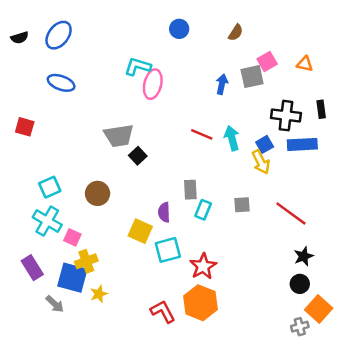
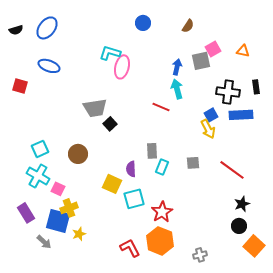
red square: (25, 127) -> (20, 86), moved
cyan arrow: (232, 138) -> (177, 89), moved
gray cross: (300, 327) -> (200, 255), moved

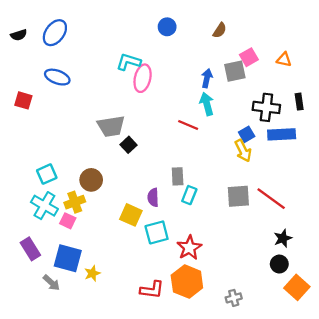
gray square: (193, 163) -> (238, 196), moved, size x1.5
yellow cross: (69, 208) -> (75, 202), moved
red L-shape: (130, 248) -> (152, 290), turned 125

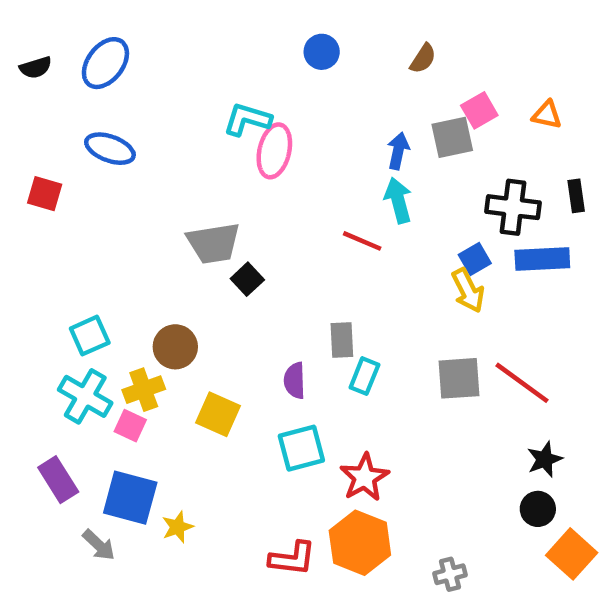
yellow square: (131, 215) -> (218, 414), moved

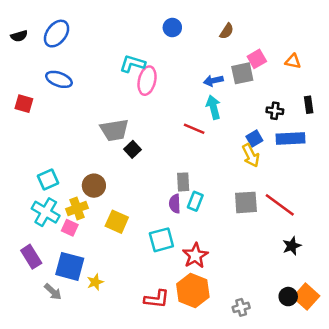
blue arrow: (398, 151) -> (213, 81), turned -114
black cross: (513, 207) -> (275, 111), size x0.6
purple semicircle: (295, 381) -> (175, 204), moved
black circle: (538, 509) -> (288, 297), moved

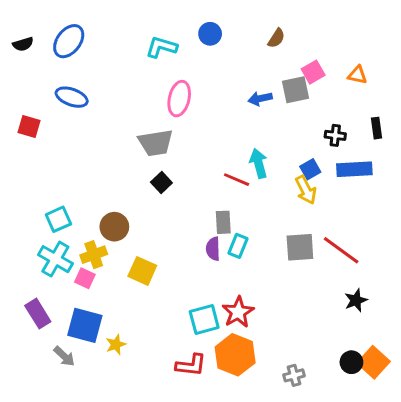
cyan L-shape: (133, 64) -> (161, 47), moved
cyan arrow: (213, 107) -> (259, 163), moved
red line: (194, 129) -> (237, 180), moved
gray trapezoid: (114, 130) -> (156, 143), moved
cyan square: (161, 240) -> (204, 319), moved

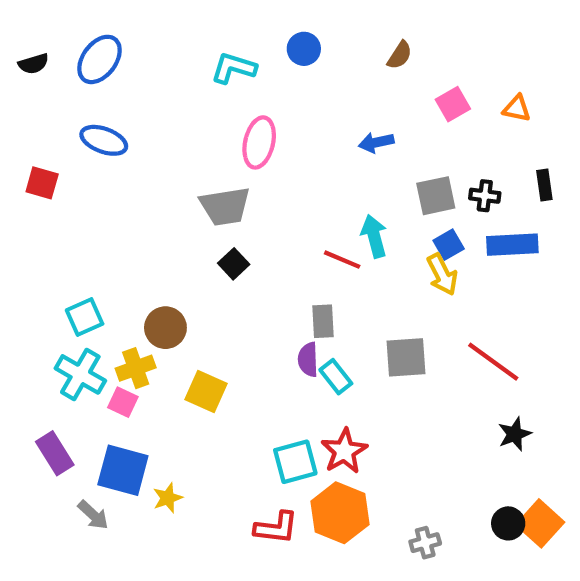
gray square: (295, 90) -> (436, 196), moved
cyan rectangle: (238, 246) -> (336, 377), moved, turned -60
gray square: (300, 247) -> (406, 357), moved

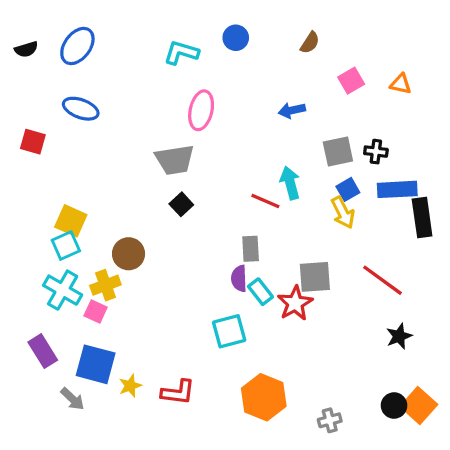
black rectangle: (544, 185) -> (422, 217), moved, size x1.6
yellow square: (206, 391) -> (71, 221), moved
red star: (344, 451) -> (295, 303), moved
cyan square: (295, 462) -> (229, 331), moved
red L-shape: (276, 528) -> (178, 392), moved

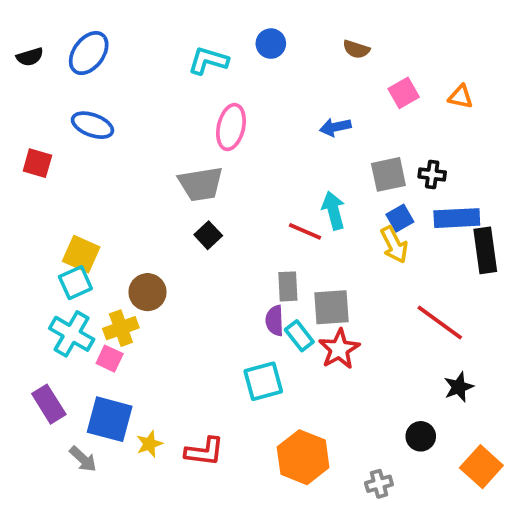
brown semicircle: (310, 43) -> (356, 49), turned 75
gray square: (315, 277) -> (332, 307), moved
black circle: (394, 405) -> (421, 436), moved

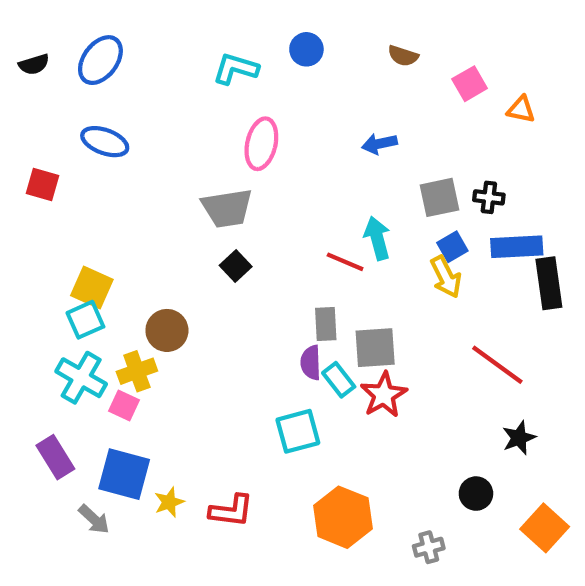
pink square: (404, 93) -> (470, 84), moved

